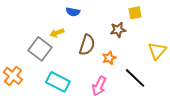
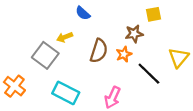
blue semicircle: (73, 12) -> (83, 13), turned 32
orange star: (109, 58) -> (124, 54), moved
black line: (135, 78) -> (149, 74), moved

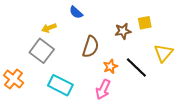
yellow square: (153, 14) -> (145, 23), moved
yellow arrow: (65, 37) -> (49, 28), moved
orange star: (124, 54) -> (110, 66), moved

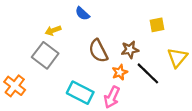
brown star: (123, 31) -> (130, 50), moved
brown semicircle: (91, 47) -> (98, 51), turned 135
cyan rectangle: (60, 85) -> (80, 93), moved

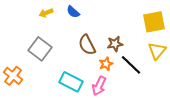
yellow square: (157, 25) -> (154, 22), moved, size x1.6
yellow arrow: (53, 31) -> (46, 13), moved

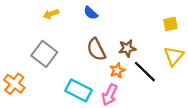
blue semicircle: (73, 12) -> (91, 13), moved
yellow square: (154, 22) -> (170, 24), size x0.6

